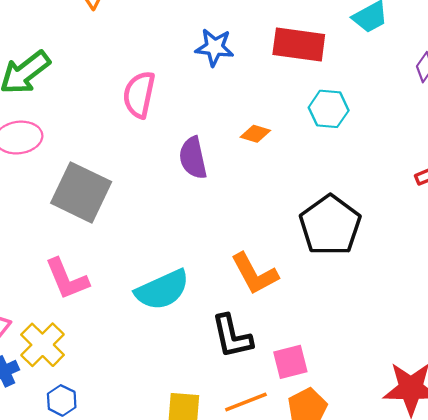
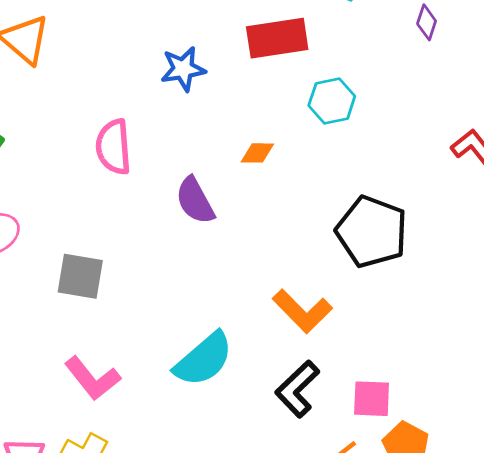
gray square: (81, 192) -> (80, 276), size x0.7
black L-shape: (232, 336) -> (297, 389), turned 75
pink square: (290, 362) -> (372, 399), turned 33

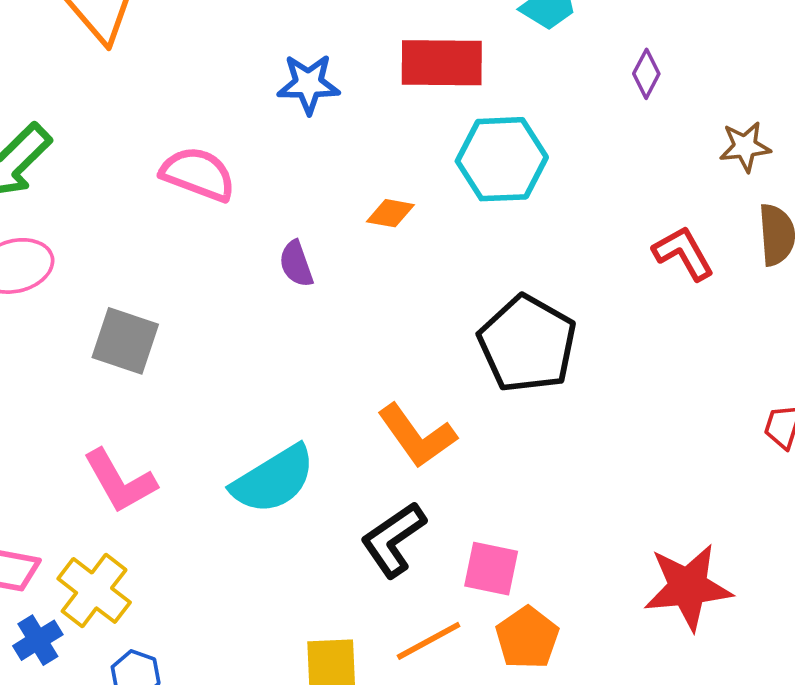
cyan hexagon: (332, 101) -> (502, 159), size x1.4
pink semicircle: (113, 147) -> (198, 174), turned 106
purple semicircle: (195, 201) -> (296, 264), size x0.7

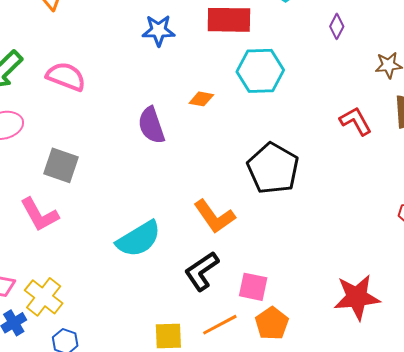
pink semicircle: (198, 174) -> (66, 76), moved
purple semicircle: (296, 264) -> (151, 125), size x1.5
pink L-shape: (120, 481) -> (39, 215), moved

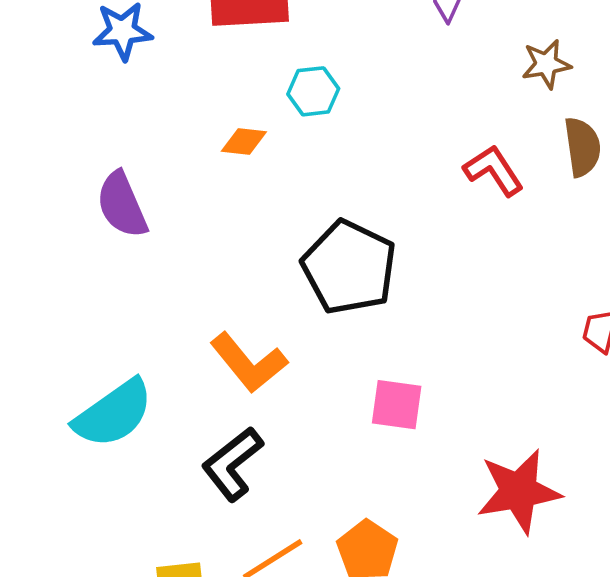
cyan hexagon: (260, 71) -> (313, 91), size x0.6
orange diamond: (201, 99) -> (244, 142), moved
pink square: (253, 287) -> (397, 405), moved

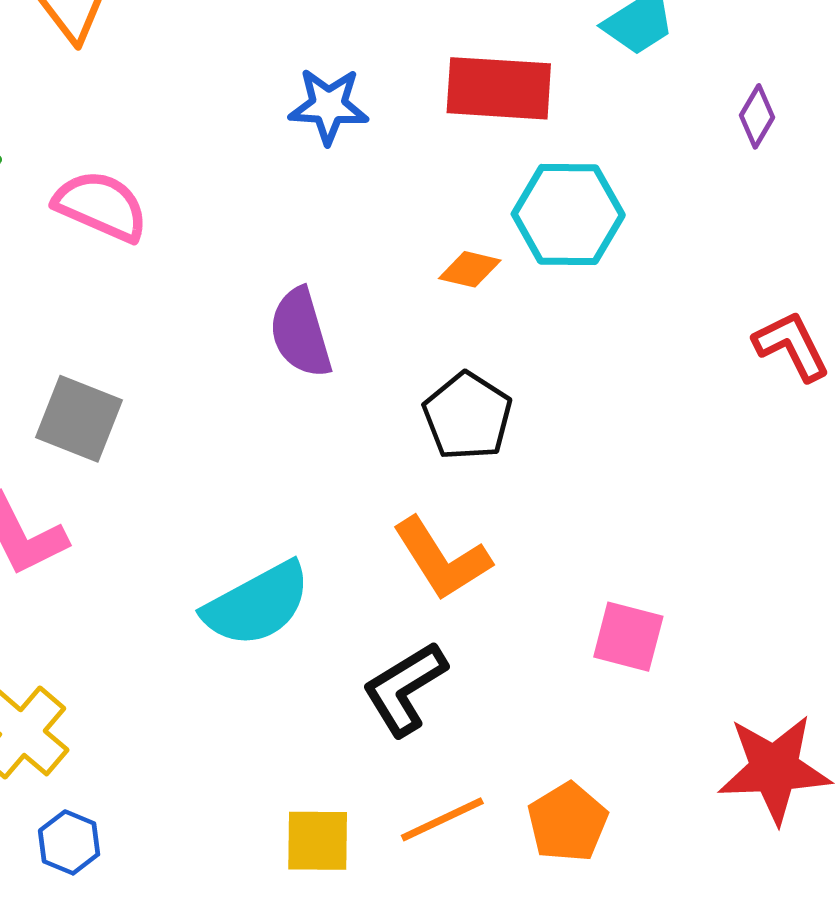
cyan hexagon: (313, 91) -> (568, 214), size x1.6
black pentagon: (349, 267) -> (468, 416), moved, size x0.7

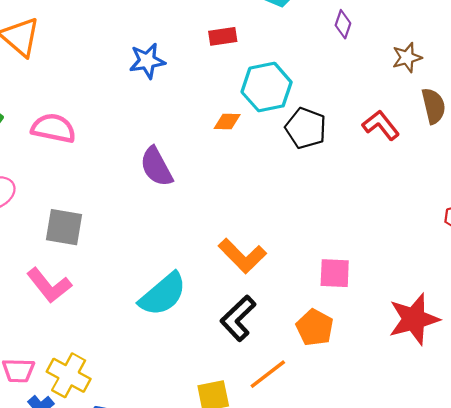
red rectangle: (499, 88) -> (223, 36), size x0.6
black pentagon: (468, 416) -> (306, 128), moved
orange pentagon: (568, 822) -> (315, 327), moved

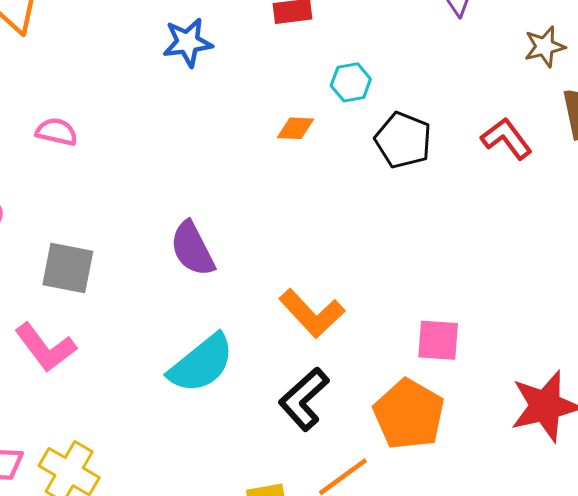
cyan hexagon: (267, 87) -> (351, 82), size x0.6
pink semicircle: (53, 128) -> (57, 132), size x0.7
purple semicircle: (156, 167) -> (192, 249), moved
orange pentagon: (315, 327) -> (409, 414), size x1.4

